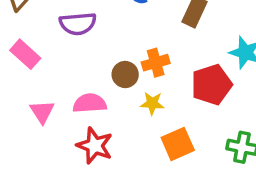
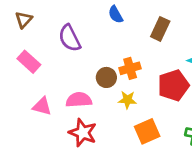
purple semicircle: (78, 24) -> (70, 38), turned 68
pink triangle: (42, 112) -> (42, 106), turned -42

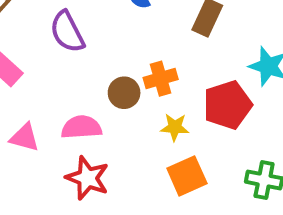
yellow star: (127, 100) -> (175, 127), moved

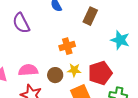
brown circle: (124, 93) -> (55, 75), moved
red pentagon: (228, 105) -> (100, 73), moved

